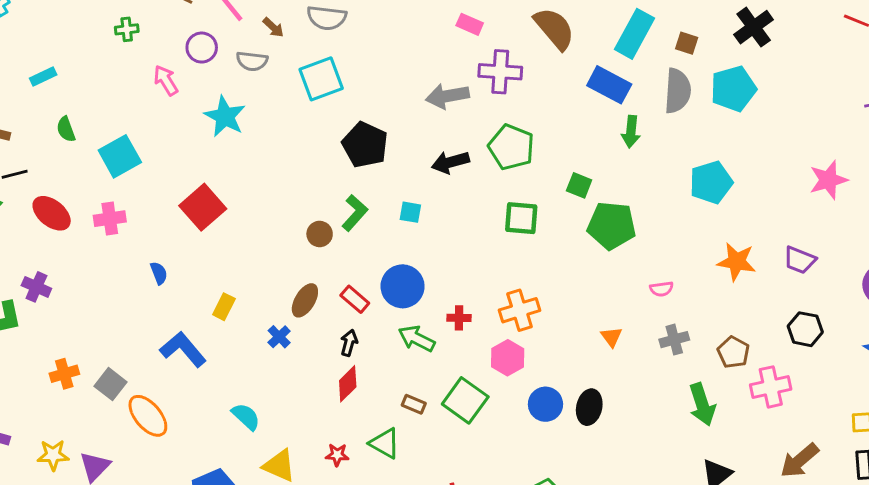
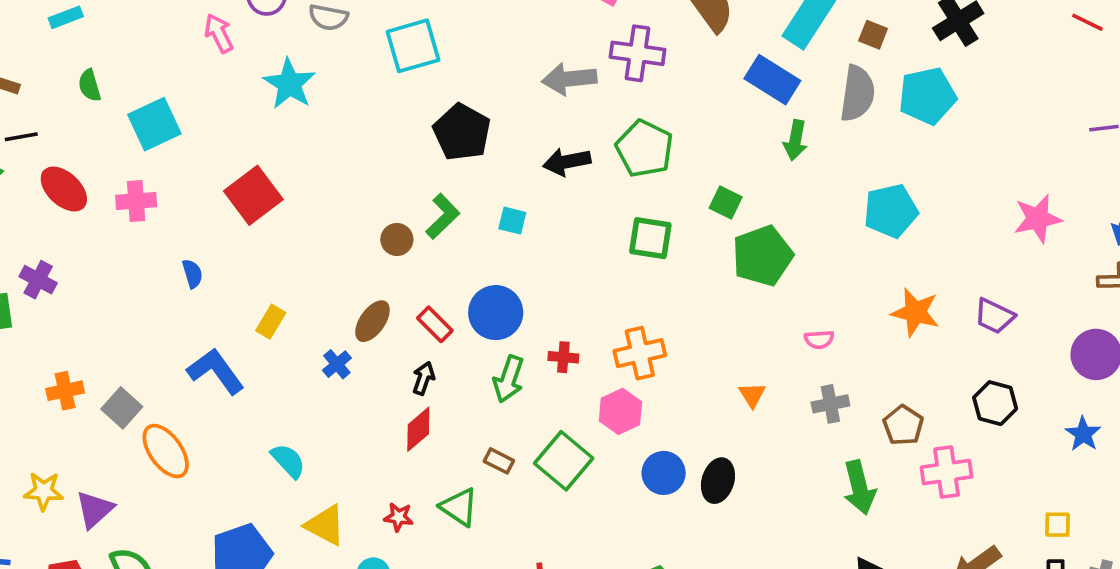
green pentagon: (612, 226) -> (762, 256), turned -30
green arrow: (417, 339) -> (509, 379), turned -102

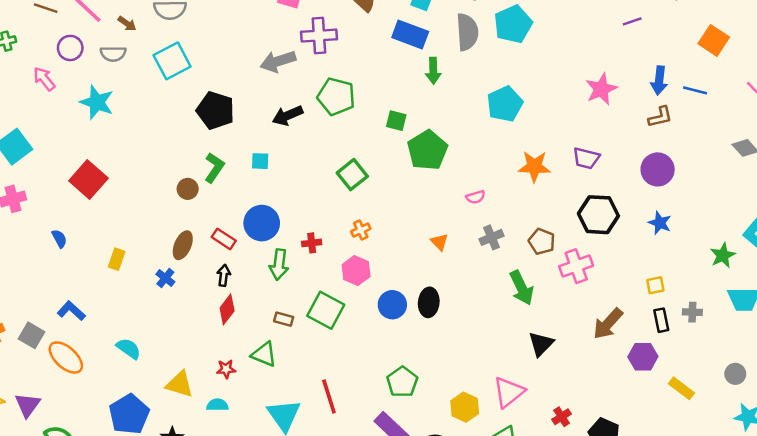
green square: (650, 238) -> (352, 175), moved, turned -36
orange cross: (640, 353) -> (361, 230), size x0.6
blue L-shape: (216, 371) -> (71, 311), moved, size x0.7
black hexagon: (995, 403) -> (598, 215), size x1.4
cyan semicircle: (288, 461) -> (129, 349), moved

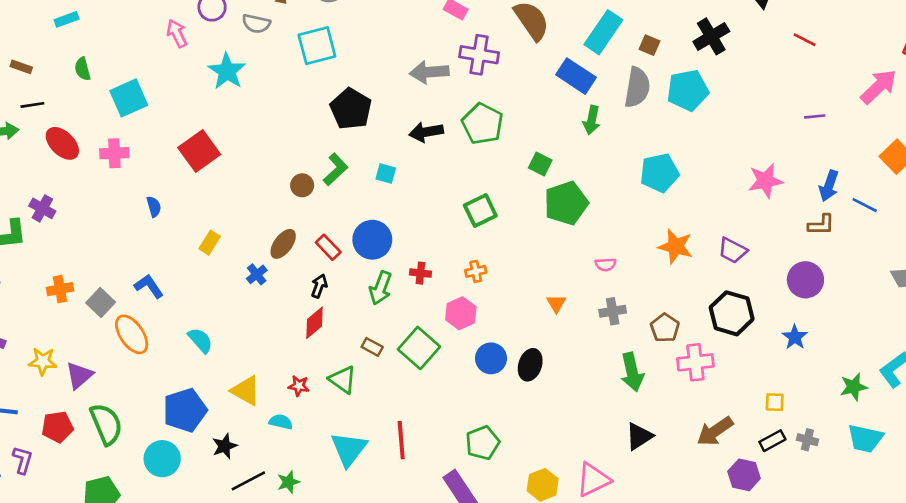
black rectangle: (661, 320) -> (772, 441), turned 60

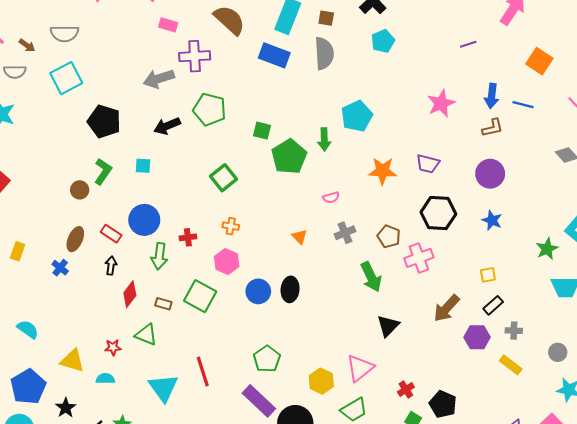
cyan pentagon: (688, 90) -> (383, 41), moved, size x0.7
green arrow: (592, 120) -> (324, 139), moved
orange cross: (476, 271) -> (231, 226), turned 35
red diamond: (314, 323) -> (130, 294), moved
gray cross: (807, 440) -> (514, 331), moved

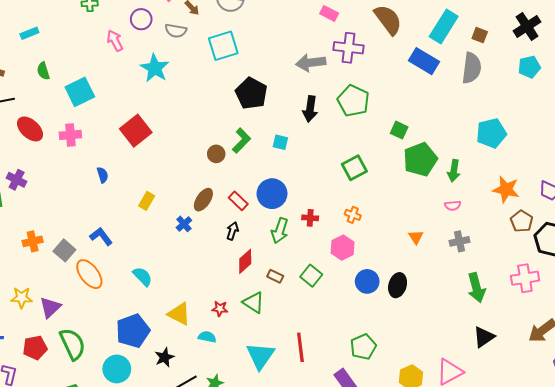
black arrow: (167, 126) -> (310, 109), turned -70
green arrow: (324, 139) -> (454, 171), moved
brown pentagon: (389, 236) -> (522, 221), moved
green square: (200, 296) -> (311, 276), size x0.7

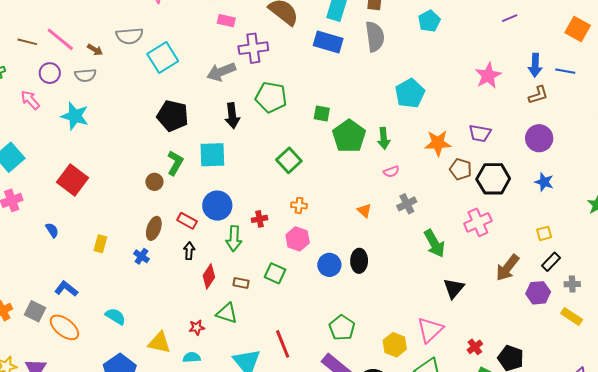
cyan square: (223, 46) -> (163, 58), moved
cyan square: (280, 142) -> (212, 155), size x1.8

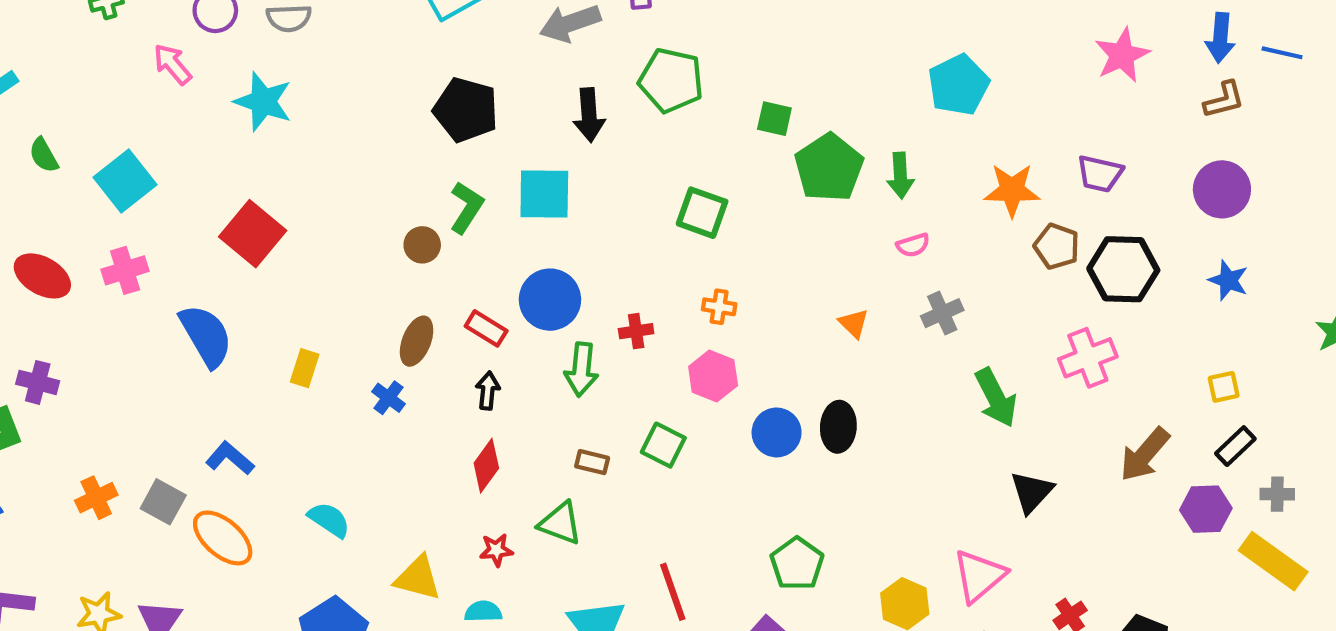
green square: (289, 160) -> (702, 213), turned -30
blue semicircle: (52, 230) -> (206, 336), size x2.0
red diamond: (209, 276) -> (486, 466), moved
yellow rectangle: (572, 316) -> (1273, 561), size x1.5

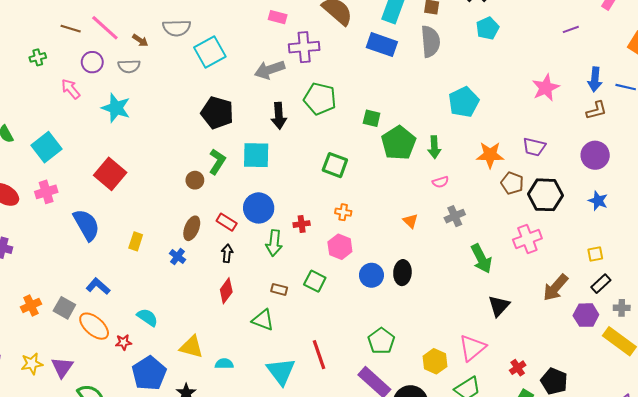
red star: (496, 550) -> (124, 342), moved

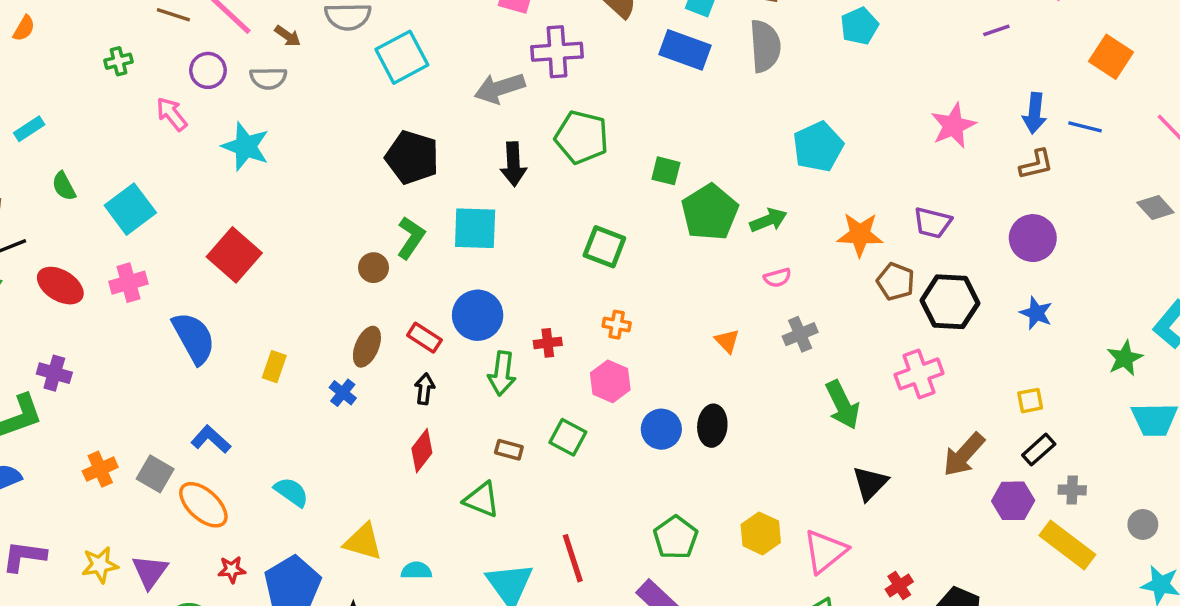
green arrow: (434, 147) -> (768, 220), turned -110
red star: (124, 342) -> (232, 569), moved
yellow hexagon: (435, 361) -> (761, 533), moved

